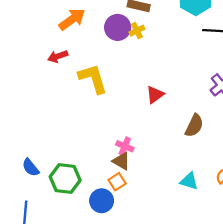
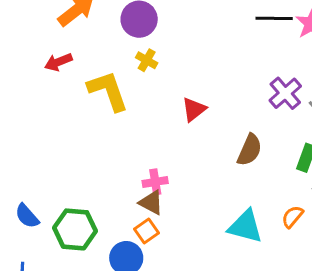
yellow cross: (137, 31) -> (147, 60), moved, turned -32
pink cross: (125, 146) -> (155, 182), turned -30
cyan triangle: (189, 181) -> (245, 226), size x1.4

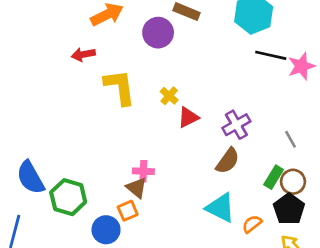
yellow cross: (147, 60) -> (169, 96), moved
purple cross: (285, 93) -> (236, 125), moved
blue semicircle: (27, 216) -> (30, 178), size x1.5
cyan triangle: (245, 226) -> (220, 208), moved

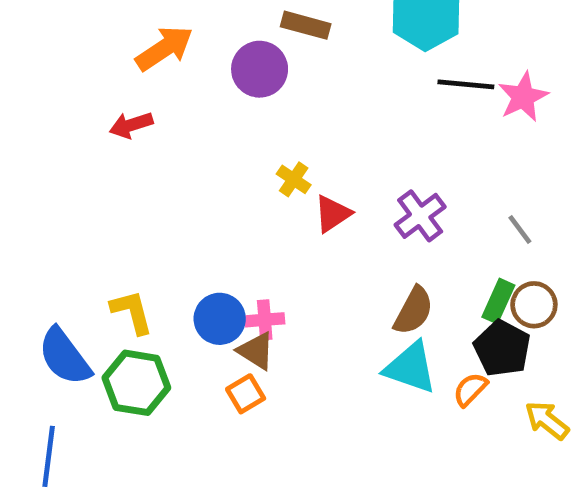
yellow L-shape: (120, 87) -> (132, 312), moved, size x0.7
brown semicircle: (228, 161) -> (413, 311), moved
black pentagon: (289, 209) -> (502, 348), moved
blue circle: (106, 230) -> (220, 319), moved

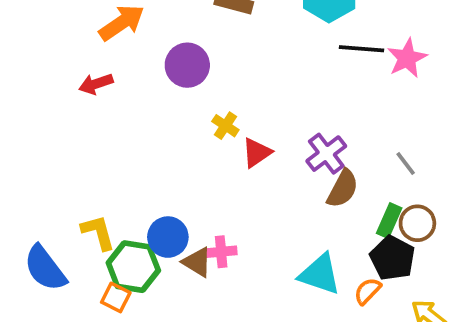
purple circle: (260, 69) -> (187, 65), moved
brown semicircle: (413, 311) -> (343, 189), moved
pink cross: (265, 320) -> (221, 252), moved
green hexagon: (136, 383) -> (133, 267), moved
orange square: (246, 394) -> (116, 297), moved, turned -32

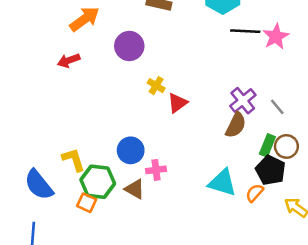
purple cross: (326, 154) -> (243, 101), moved
blue circle: (168, 237) -> (131, 150), moved
brown triangle: (197, 262) -> (135, 189), moved

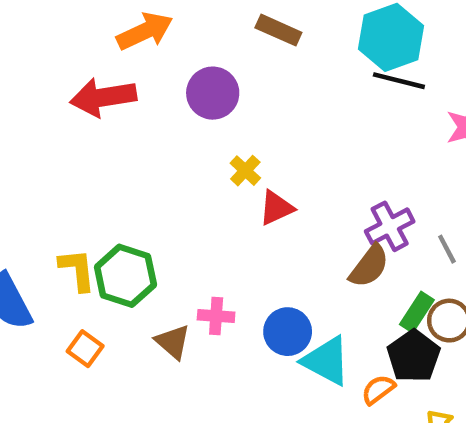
black line: (245, 31) -> (399, 81), moved
red arrow: (69, 61) -> (103, 97), size x1.6
blue circle: (131, 150) -> (288, 332), moved
green hexagon: (98, 182) -> (125, 276), moved

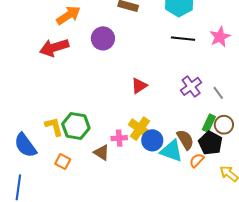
black line: (399, 81) -> (183, 39), moved
yellow cross: (245, 171) -> (140, 129), moved, size x1.6
brown semicircle: (369, 266) -> (185, 140), moved, turned -60

